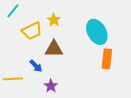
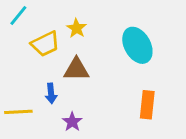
orange rectangle: (107, 59) -> (147, 105), moved
blue arrow: (36, 66) -> (51, 93), turned 40

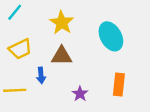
yellow star: (76, 28) -> (62, 23), size x1.5
yellow trapezoid: (45, 44) -> (20, 49), moved
purple star: (72, 122) -> (80, 94), moved

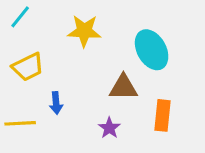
yellow star: (62, 23) -> (84, 31), turned -30
brown triangle: (62, 56) -> (123, 87), moved

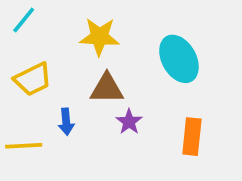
brown triangle: (123, 87) -> (107, 88), moved
purple star: (109, 128) -> (129, 122), moved

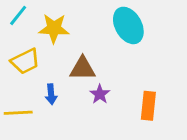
yellow star: (99, 37) -> (54, 28), moved
cyan ellipse: (179, 59) -> (128, 25), moved

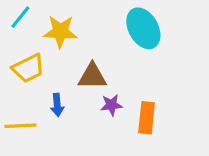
purple star: (100, 94) -> (111, 105), turned 30
orange rectangle: (148, 106) -> (147, 118), moved

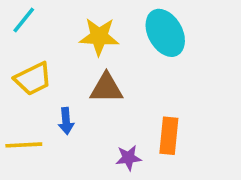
yellow star: (60, 32) -> (99, 37), moved
purple star: (111, 105) -> (128, 158), moved

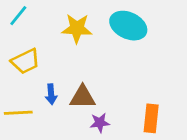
cyan ellipse: (165, 33) -> (128, 26), turned -36
brown triangle: (106, 88) -> (83, 97), moved
orange rectangle: (169, 136) -> (151, 118), moved

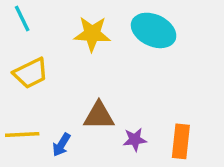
cyan line: (18, 16) -> (22, 18), turned -65
blue arrow: (51, 94) -> (61, 145), moved, turned 36
purple star: (100, 123) -> (135, 140), moved

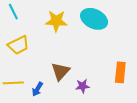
brown triangle: (99, 116) -> (60, 71), turned -48
orange rectangle: (181, 141) -> (120, 72), moved

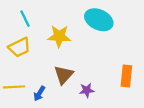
cyan line: (13, 12) -> (25, 19), moved
yellow star: (56, 21) -> (59, 36), moved

